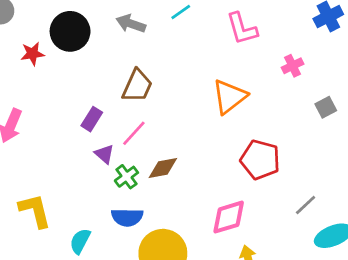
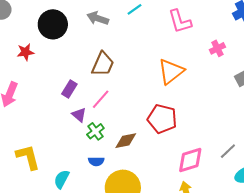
red star: (32, 54) -> (25, 52), moved
red pentagon: (260, 160) -> (162, 119), moved
brown diamond: (163, 168) -> (126, 141), moved
blue semicircle: (127, 217) -> (96, 161), size x0.7
pink diamond: (229, 217) -> (190, 160), moved

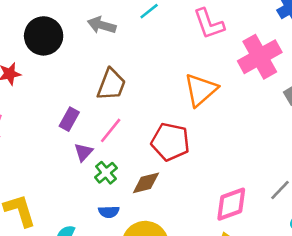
pink cross: (217, 48) -> (260, 57), size x2.0
purple triangle: (79, 115) -> (84, 152), turned 35
red pentagon: (162, 119) -> (170, 142), moved

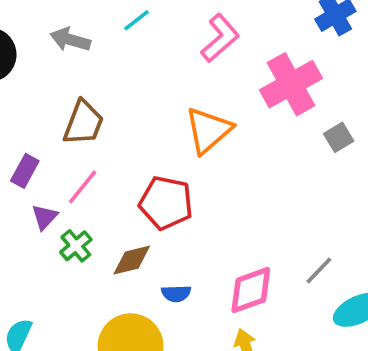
pink L-shape: (209, 24) -> (220, 38), turned -112
blue semicircle: (109, 212) -> (176, 293), moved

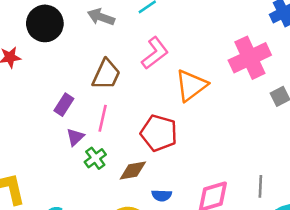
pink L-shape: (220, 38) -> (155, 53), moved
pink line: (83, 187) -> (103, 118), turned -30
gray line: (319, 270) -> (260, 186), turned -45

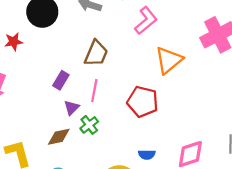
pink L-shape: (155, 53) -> (146, 21), moved
brown diamond: (133, 171) -> (59, 137), moved

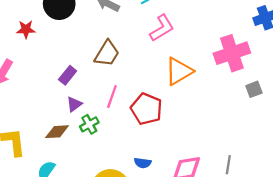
pink line: (94, 91) -> (112, 96), moved

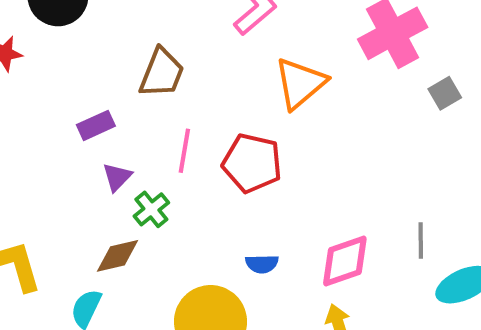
purple rectangle: (68, 75) -> (96, 125), turned 36
brown diamond: (57, 132) -> (118, 256), moved

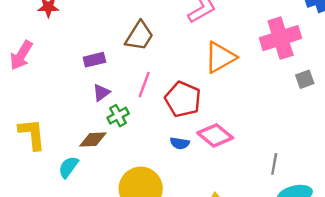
pink diamond: (345, 261) -> (215, 135), moved, turned 48
blue semicircle: (262, 264) -> (180, 143), moved

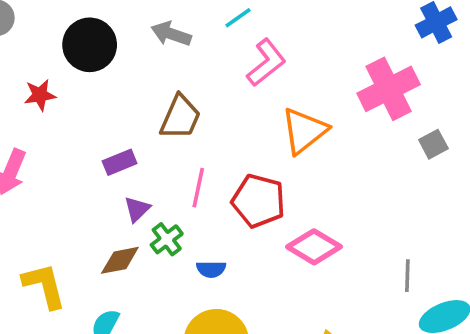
brown diamond: (93, 139) -> (120, 260), moved
blue semicircle: (180, 143) -> (211, 269), moved

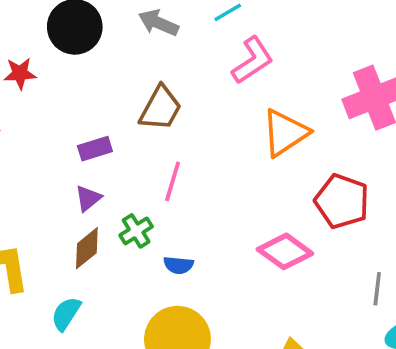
red pentagon: (258, 201) -> (342, 201), moved
purple triangle: (137, 209) -> (88, 198), moved
brown diamond: (120, 260) -> (87, 248), turned -33

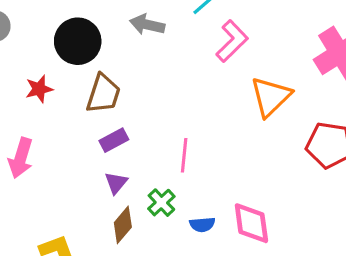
brown trapezoid: (160, 108) -> (103, 94), moved
pink diamond: (285, 251) -> (251, 223), moved, turned 57

